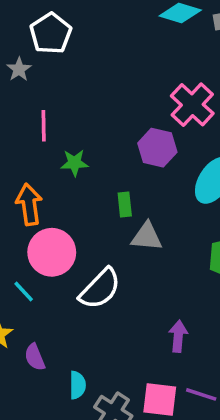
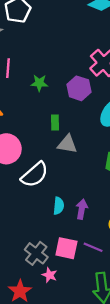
green star: (75, 163) -> (39, 83), moved
cyan semicircle: (77, 385) -> (59, 206), moved

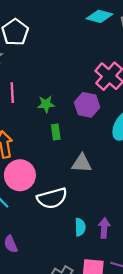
green rectangle: (55, 123) -> (56, 132), moved
white semicircle: (35, 175) -> (52, 198), turned 32

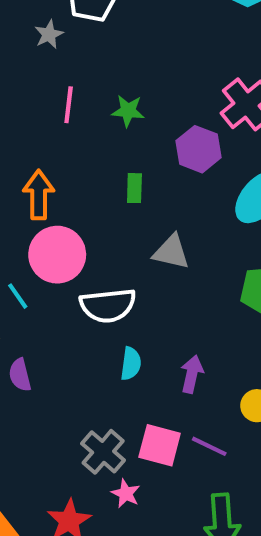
green star: (46, 104) -> (128, 111), moved
cyan semicircle: (80, 227) -> (131, 364), moved

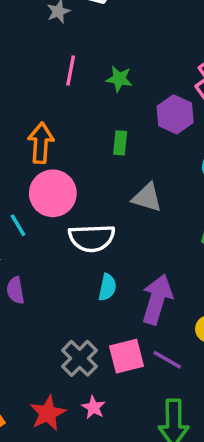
purple arrow: (192, 374) -> (157, 299), size x1.6
pink square: (160, 445) -> (126, 356), turned -33
pink star: (126, 494) -> (93, 407), moved

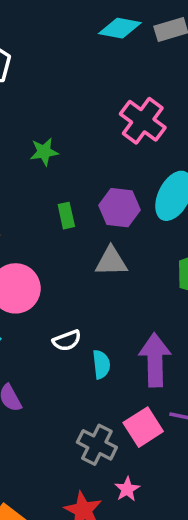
purple hexagon: (175, 114) -> (119, 208), moved
white semicircle: (92, 238) -> (67, 341), moved, size x0.6
pink star: (93, 407) -> (127, 489), turned 30

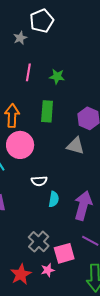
green rectangle: (66, 216) -> (47, 111), moved, size x1.5
pink square: (143, 427) -> (64, 253), moved

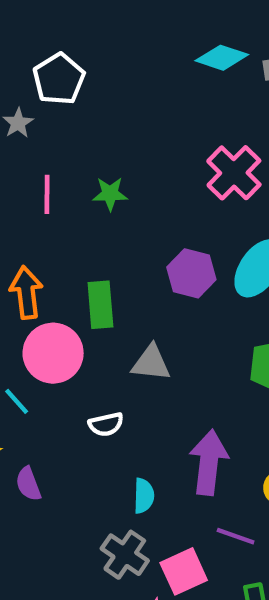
green rectangle: (47, 111) -> (100, 305), moved
gray triangle: (75, 146) -> (151, 363), moved
cyan semicircle: (54, 199) -> (144, 496), moved

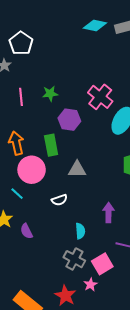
pink cross: (234, 173) -> (100, 97), moved
purple hexagon: (191, 273) -> (69, 120), moved
purple arrow: (209, 462) -> (108, 213), size x0.7

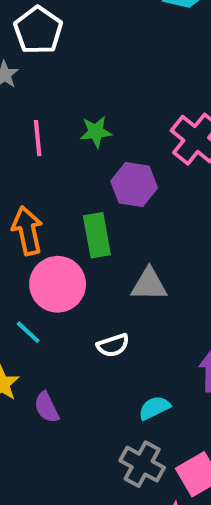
cyan semicircle: (80, 231) -> (154, 408), turned -112

